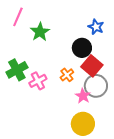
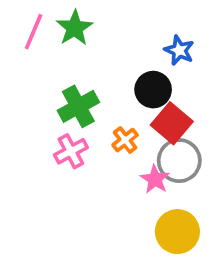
green star: (40, 32) -> (75, 28), moved
green cross: (17, 70) -> (78, 106), moved
yellow circle: (83, 124) -> (177, 232), moved

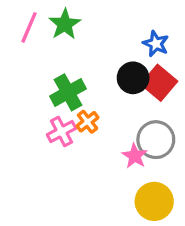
red square: (172, 123) -> (159, 83), moved
orange cross: (125, 140) -> (88, 122), moved

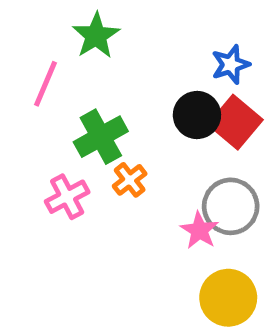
pink line: (29, 27) -> (45, 84), moved
blue star: (156, 44) -> (231, 64), turned 30
pink cross: (62, 131) -> (67, 197), moved

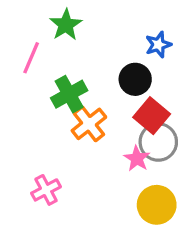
red square: (235, 122) -> (152, 116), moved
orange cross: (130, 180) -> (89, 124), size x1.5
pink cross: (67, 197) -> (46, 190), moved

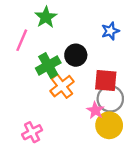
black circle: (135, 79) -> (76, 55), moved
red square: (152, 116) -> (106, 80), turned -35
yellow circle: (157, 205) -> (109, 125), moved

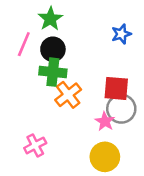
black circle: (76, 55) -> (53, 49), moved
green cross: (48, 65) -> (53, 72), turned 35
yellow circle: (109, 125) -> (105, 157), moved

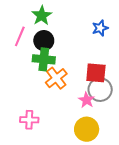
pink cross: (35, 145) -> (29, 120), turned 30

